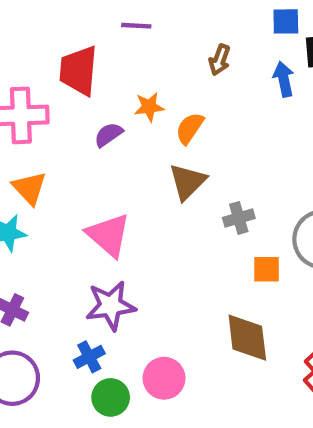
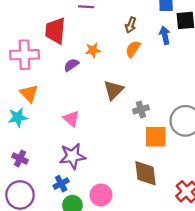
orange semicircle: (190, 128) -> (133, 49), moved
pink triangle: (108, 235) -> (71, 119), size x0.7
orange square: (267, 269) -> (156, 137), size x1.5

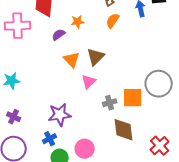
orange triangle: (29, 93) -> (72, 60), moved
gray cross: (141, 109) -> (110, 103), moved
pink triangle: (71, 119) -> (89, 82), moved, turned 35

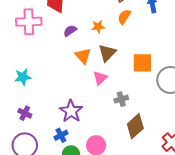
orange star: (78, 22) -> (98, 27), moved
orange square: (133, 98) -> (142, 63), moved
purple star: (60, 115) -> (71, 111), turned -30
brown diamond: (124, 130) -> (135, 126), turned 55

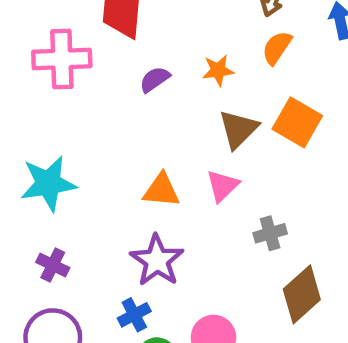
orange triangle: (83, 56) -> (161, 190), moved, turned -42
orange square: (142, 63) -> (297, 122), moved, turned 30
cyan star: (23, 77) -> (48, 183), size x1.4

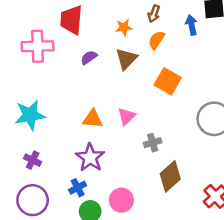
orange star: (218, 70) -> (124, 27), moved
brown triangle: (238, 129) -> (126, 59), moved

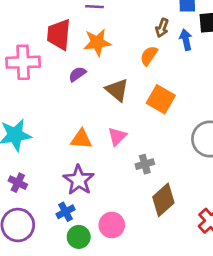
brown arrow: (154, 14) -> (162, 28), moved
orange star: (124, 27) -> (97, 42), moved, size x1.5
brown triangle: (126, 59) -> (117, 90), moved, turned -35

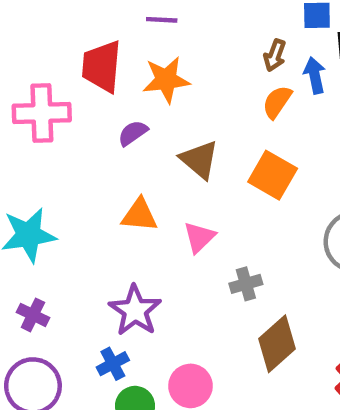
orange semicircle: (149, 56) -> (277, 102), moved
orange triangle: (81, 139) -> (139, 215), moved

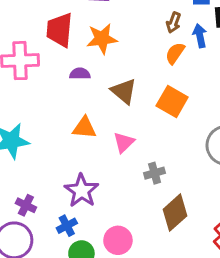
purple semicircle: (133, 133) -> (80, 74), turned 36
purple cross: (33, 315) -> (26, 205), moved

